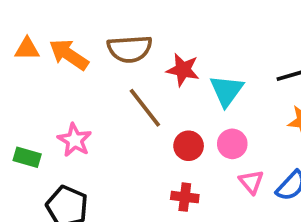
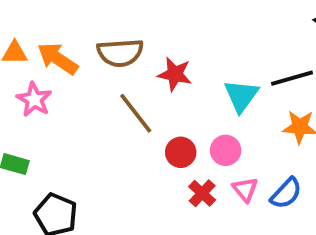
cyan triangle: (227, 91) -> (241, 96), moved
pink star: (75, 140) -> (34, 100), moved
red cross: (185, 197) -> (202, 193), moved, turned 36

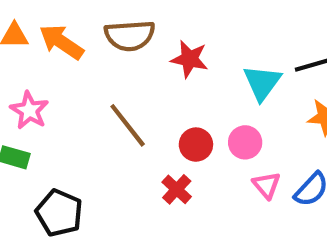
pink star: (34, 100) -> (29, 110), moved
brown line: (136, 113) -> (128, 125), moved
red cross: (202, 193) -> (177, 189), moved

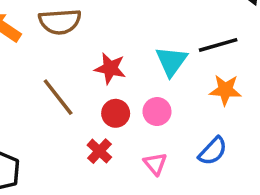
red star: (190, 59) -> (110, 68), moved
pink triangle: (266, 185) -> (155, 164), moved

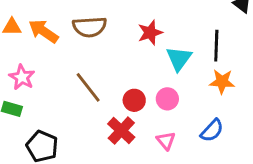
black line: (218, 45) -> (216, 46), turned -72
red star: (110, 68) -> (150, 33), moved, turned -30
red cross: (99, 151) -> (121, 131), size x1.4

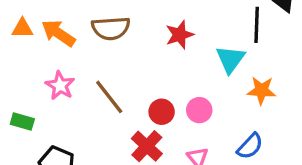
black line: (216, 46) -> (257, 25), moved
cyan triangle: (179, 59) -> (230, 59), moved
pink star: (22, 77) -> (60, 86), moved

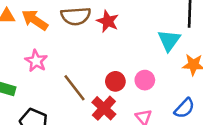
red star: (180, 35) -> (108, 21), moved, turned -30
brown line: (109, 97) -> (74, 88), moved

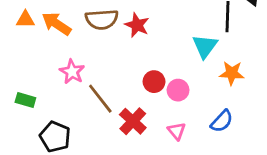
pink star: (36, 61) -> (72, 72), moved
red circle: (115, 81) -> (154, 82), moved

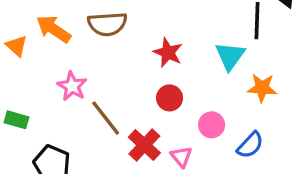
orange triangle: (25, 19) -> (17, 46), moved, turned 42
red star: (137, 25) -> (168, 53), moved
pink circle: (178, 90) -> (212, 125), moved
pink triangle: (177, 131) -> (181, 157), moved

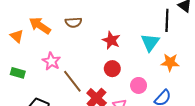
brown semicircle: (107, 24) -> (73, 22), size x0.7
green rectangle: (17, 120) -> (18, 73), moved

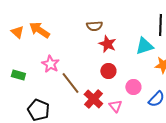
brown semicircle: (73, 22) -> (94, 26), moved
orange triangle: (17, 36) -> (17, 32), moved
cyan triangle: (150, 42) -> (144, 46), turned 36

